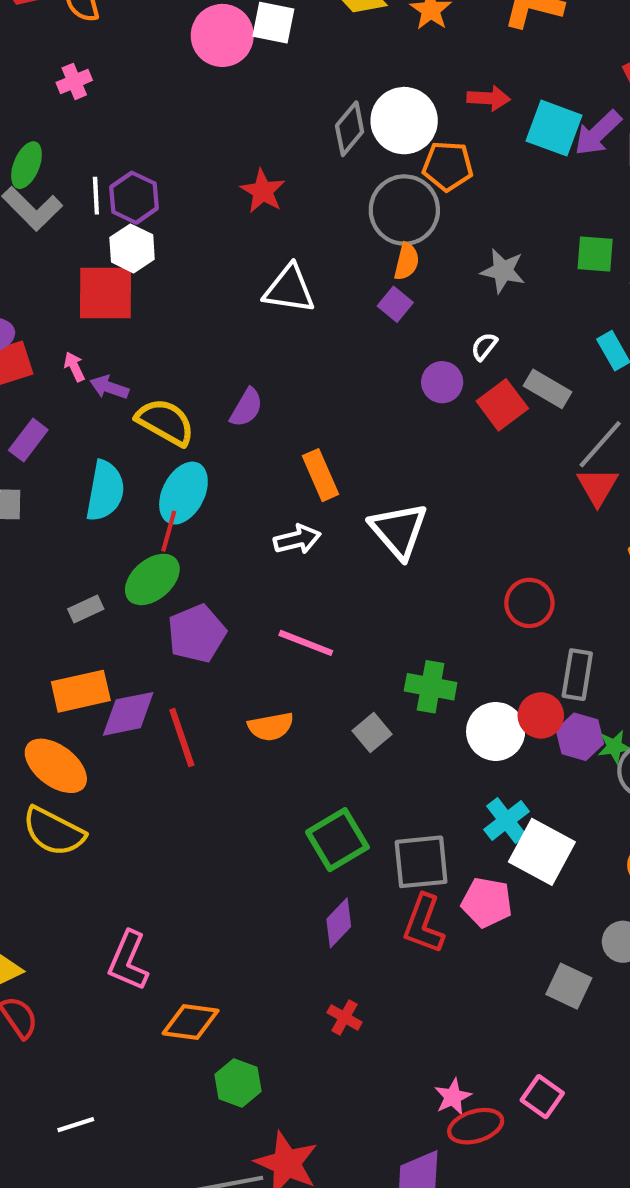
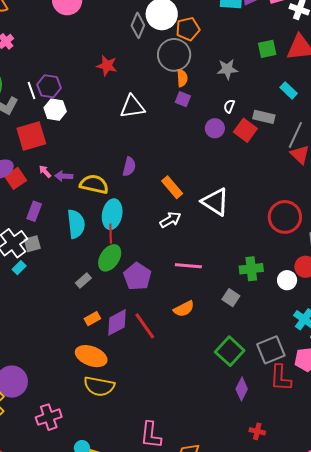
red square: (106, 293) -> (31, 136), moved
red circle: (529, 603) -> (285, 217), size x1.4
orange rectangle: (81, 691) -> (92, 319), size x0.6
white circle: (496, 731) -> (287, 280), size x0.7

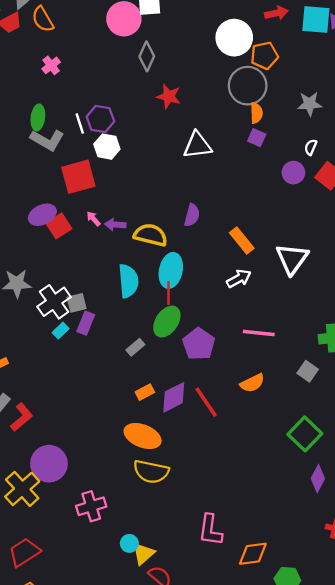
gray diamond: (138, 25) -> (147, 56), moved
white triangle: (215, 202) -> (292, 259), turned 32
purple rectangle: (34, 211) -> (86, 323), moved

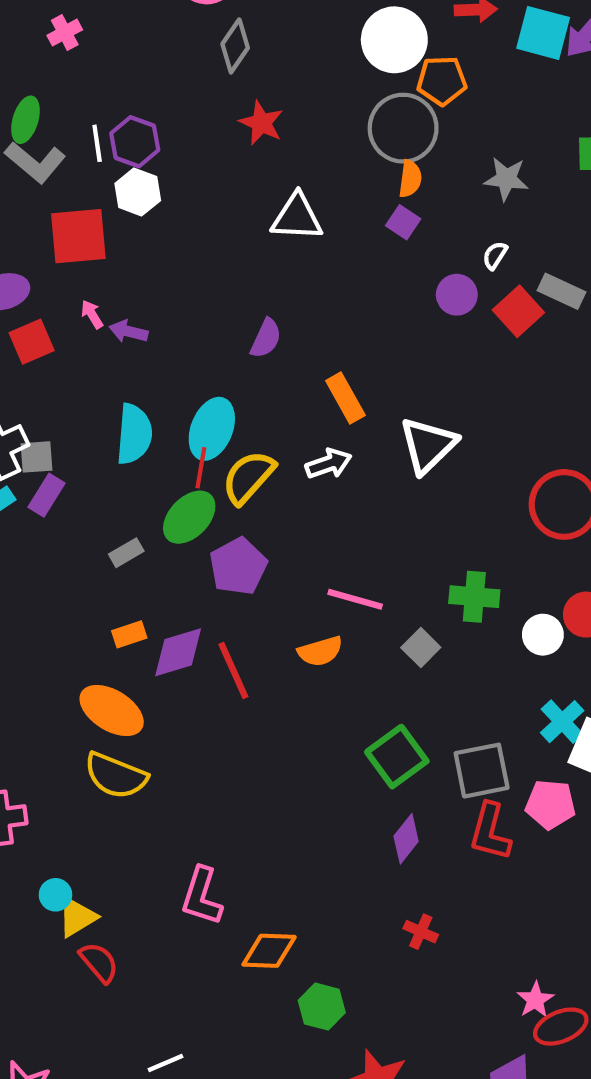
red square: (59, 226) -> (32, 342), moved
yellow semicircle: (151, 235) -> (248, 477), moved, turned -72
pink line: (259, 333) -> (355, 599), moved

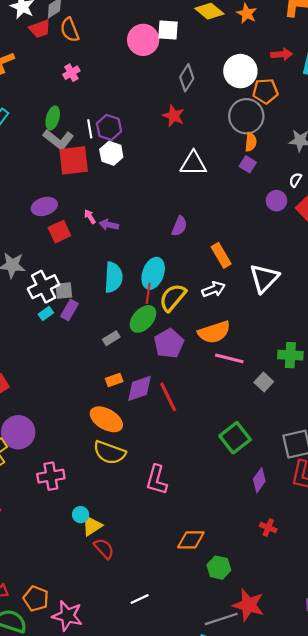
gray diamond: (235, 46) -> (187, 78), moved
red square: (78, 236) -> (74, 160), moved
orange semicircle: (320, 651) -> (214, 332), moved, size x1.4
green square: (397, 757) -> (235, 438), moved
pink L-shape: (202, 896) -> (157, 480), moved

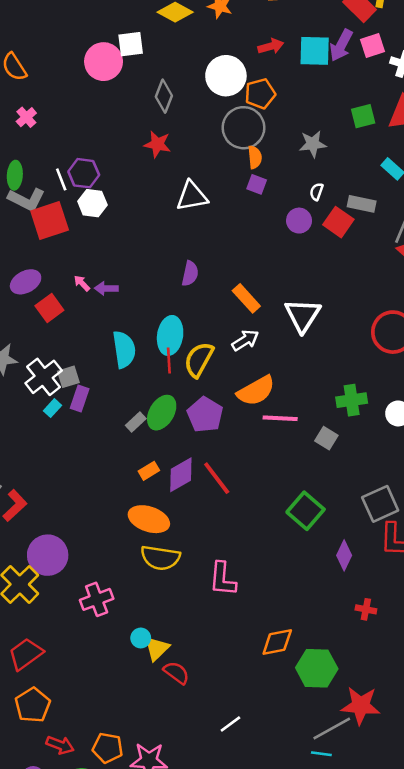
green ellipse: (143, 319) -> (162, 413), moved
green hexagon: (219, 568) -> (317, 668), size x1.4

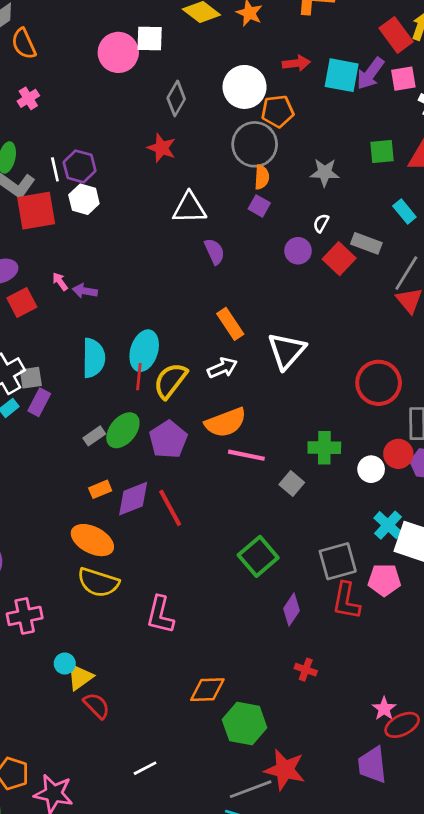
purple semicircle: (190, 273) -> (214, 251), moved, turned -45

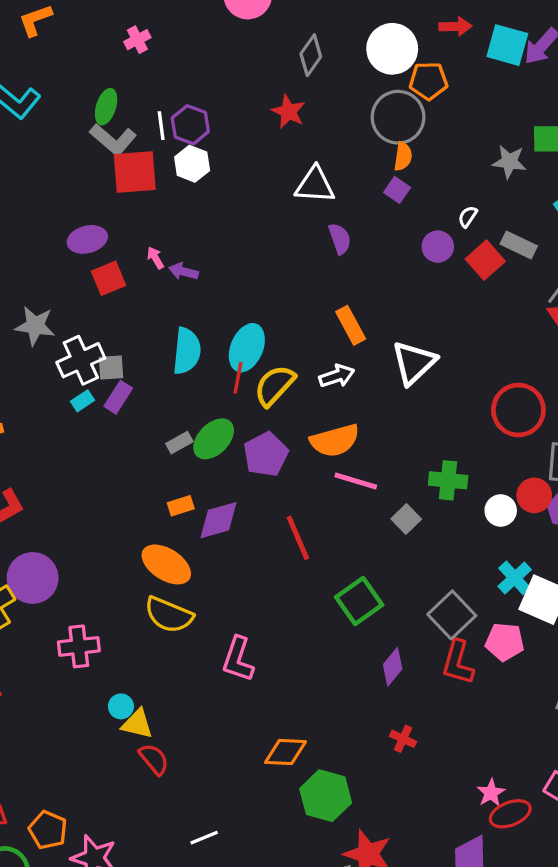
gray star: (325, 172) -> (509, 162), moved
red line: (170, 508) -> (298, 538), moved
gray square: (338, 561) -> (452, 615), turned -33
yellow triangle: (80, 677) -> (137, 724), turned 44

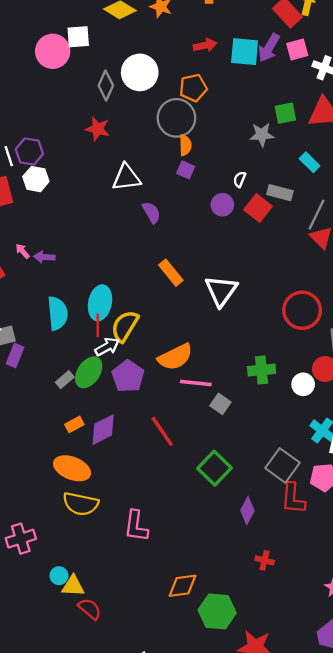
white circle: (392, 49) -> (140, 72), moved
white arrow: (337, 376) -> (107, 347), moved
gray square: (406, 519) -> (220, 404), moved

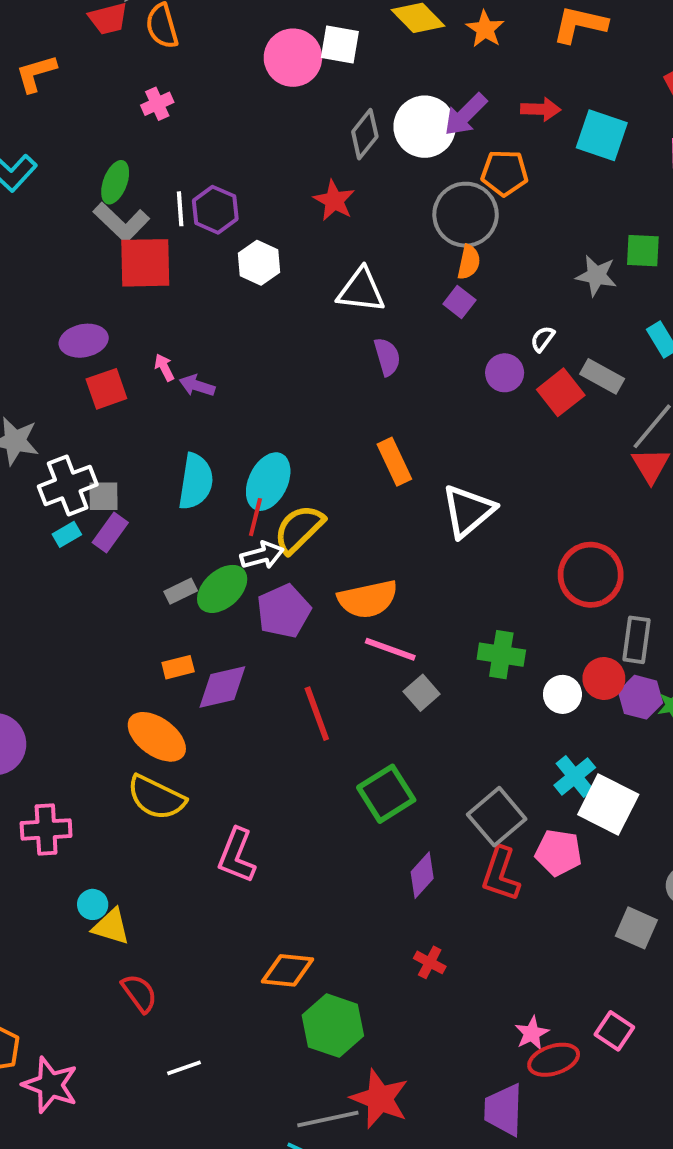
purple arrow: (269, 48) -> (465, 115), moved
white hexagon: (36, 179) -> (259, 263), moved
red semicircle: (90, 609) -> (139, 993), moved

